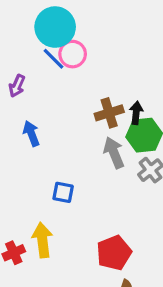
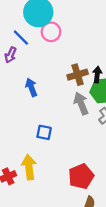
blue line: (54, 59) -> (21, 38), moved
blue arrow: (31, 134) -> (31, 87), moved

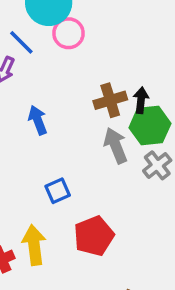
blue square: (44, 132) -> (58, 191), turned -35
red pentagon: (81, 176) -> (94, 236), moved

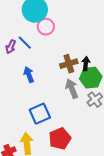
blue line: (21, 42) -> (25, 43), moved
blue square: (58, 191) -> (40, 114), size x1.5

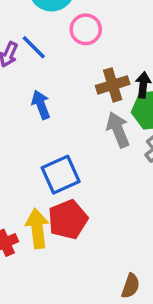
pink circle: (46, 27) -> (86, 29), moved
red pentagon: (60, 139) -> (68, 219), moved

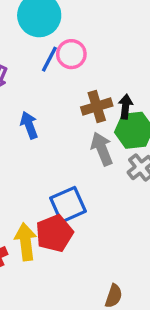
blue line: (34, 47) -> (49, 59), moved, turned 72
blue square: (61, 175) -> (68, 205), moved

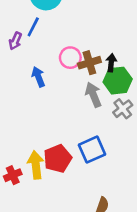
pink circle: (71, 54) -> (70, 58), moved
blue line: (49, 59) -> (33, 27), moved
blue square: (68, 205) -> (92, 150), moved

